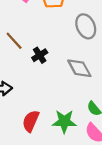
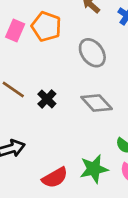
red semicircle: (31, 121) -> (55, 178), turned -130

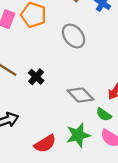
gray diamond: (97, 103) -> (80, 95), moved

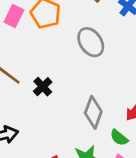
gray diamond: (80, 95) -> (93, 112), turned 60

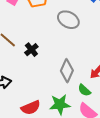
gray ellipse: (91, 42) -> (68, 20), turned -30

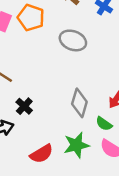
black cross: (31, 50) -> (24, 106), moved

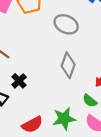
gray diamond: (79, 103) -> (68, 65), moved

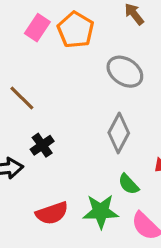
green semicircle: (90, 101) -> (129, 184), moved

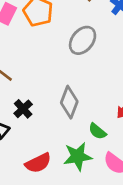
gray ellipse: (125, 72) -> (83, 40), turned -76
gray diamond: (119, 133) -> (69, 102), moved

